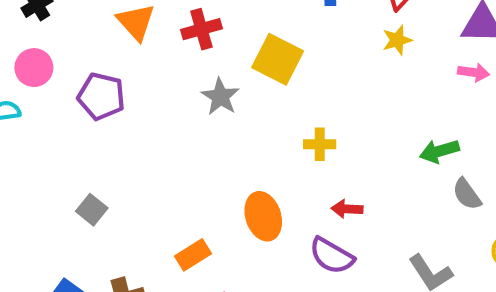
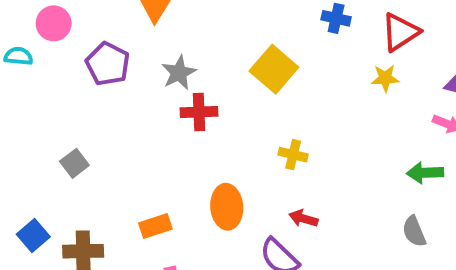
red cross: (201, 29) -> (199, 112), moved
gray star: (220, 97) -> (179, 73), moved
green arrow: (439, 151) -> (425, 173), moved

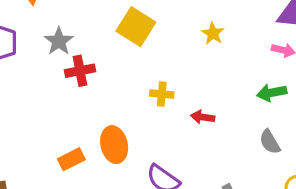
yellow star: (385, 78) -> (213, 33), moved, turned -30
red arrow: (303, 218) -> (203, 117), moved
orange rectangle: (155, 226) -> (71, 159), moved

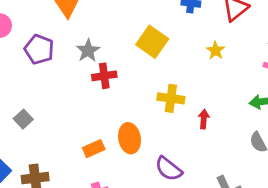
yellow cross: (162, 94) -> (171, 98), size x1.4
red arrow: (203, 117) -> (204, 119), turned 84

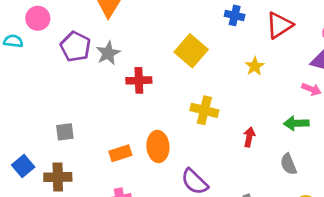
gray star: (88, 51) -> (108, 53), moved
gray square: (23, 119) -> (65, 132), moved, turned 30
red arrow: (204, 119) -> (249, 137), moved

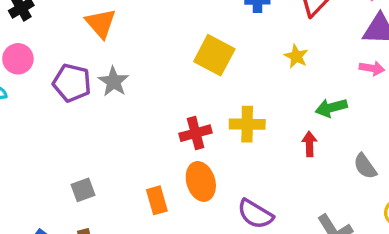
red cross: (139, 80) -> (196, 133), moved
green arrow: (296, 123) -> (331, 108), moved
orange rectangle: (120, 153) -> (157, 200), turned -75

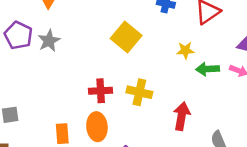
yellow star: (296, 56) -> (185, 50), turned 30
green arrow: (331, 108) -> (208, 69), moved
red arrow: (309, 144) -> (182, 116), size x1.5

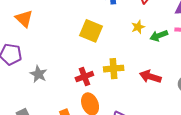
gray star: (49, 41) -> (38, 74), moved
red arrow: (182, 116) -> (150, 77), turned -65

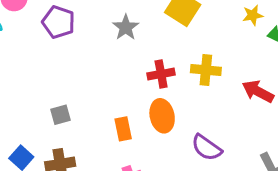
gray star: (38, 74) -> (126, 27), moved

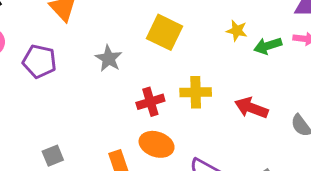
yellow star: (253, 15) -> (237, 31), turned 30
orange ellipse: (162, 116) -> (157, 144), turned -52

